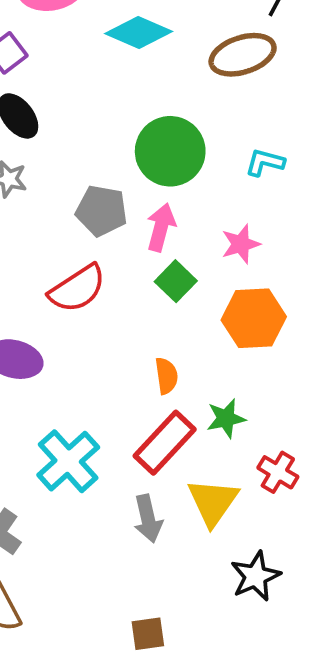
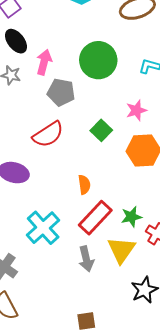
pink arrow: (161, 227) -> (44, 62), moved
orange semicircle: (166, 376) -> (84, 185), moved
green star: (226, 418) -> (131, 217), moved

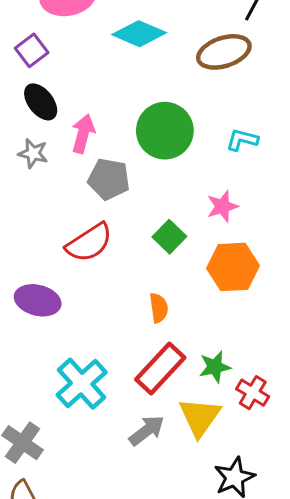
orange semicircle: (84, 185) -> (159, 308), moved
gray arrow: (86, 259) -> (147, 431), turned -115

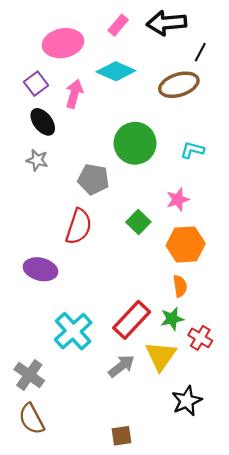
pink arrow: (83, 134) -> (74, 94), moved
red semicircle: (89, 243) -> (79, 226), turned -39
orange semicircle: (159, 308) -> (180, 286), moved

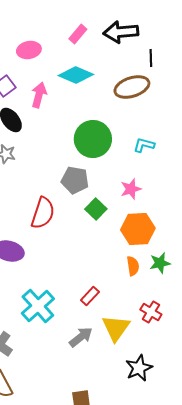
pink ellipse: (63, 43) -> (29, 50), size x0.7
black line: (200, 52) -> (151, 58), turned -30
gray pentagon: (93, 179) -> (75, 180), moved
green star: (172, 319) -> (160, 263), moved
red rectangle: (132, 320) -> (90, 296), size x0.6

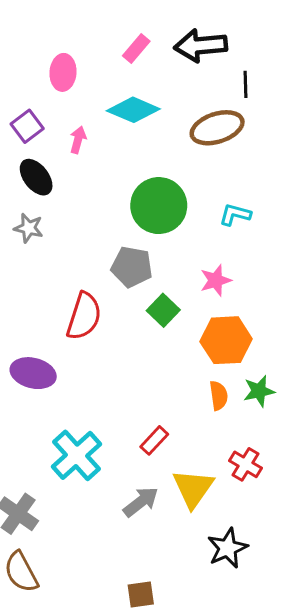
pink ellipse: (29, 50) -> (63, 72), turned -75
pink arrow: (39, 95) -> (78, 140), size x0.7

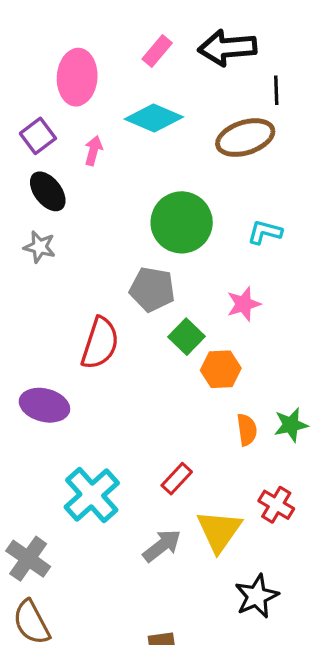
pink ellipse: (63, 72) -> (77, 77), size x1.4
orange hexagon: (226, 340) -> (221, 369), moved, size x0.7

